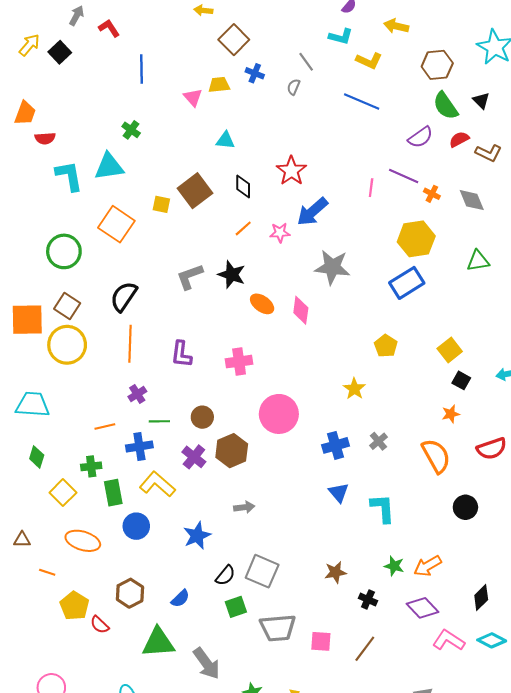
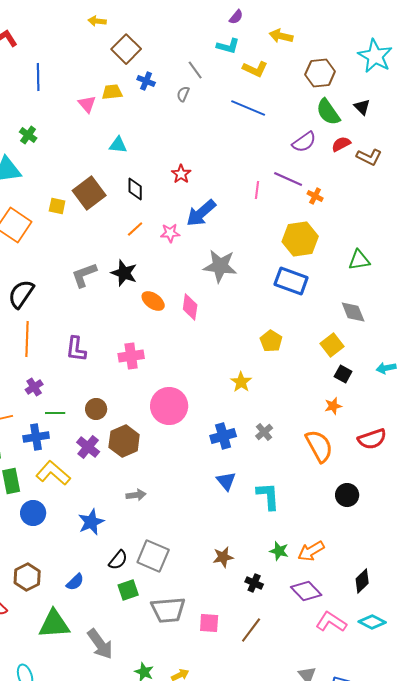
red star: (291, 171) -> (181, 174), size x0.7
gray diamond: (472, 200) -> (353, 312), moved
blue rectangle: (407, 283) -> (291, 281), turned 52

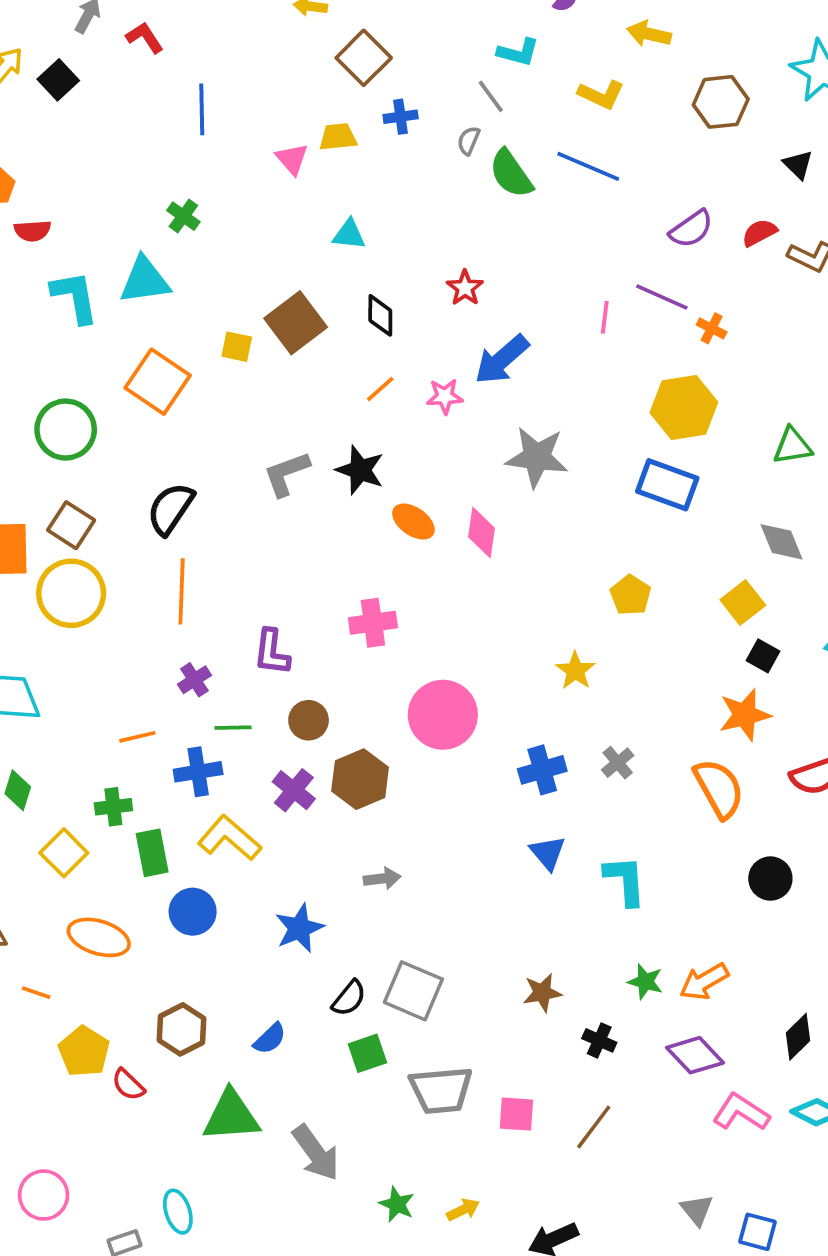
cyan L-shape: (228, 46) -> (518, 52), moved
blue cross: (146, 81) -> (401, 117), turned -30
green semicircle: (328, 112) -> (511, 174), moved
purple L-shape: (76, 349) -> (272, 652), moved
orange star: (333, 406) -> (745, 715), size x1.6

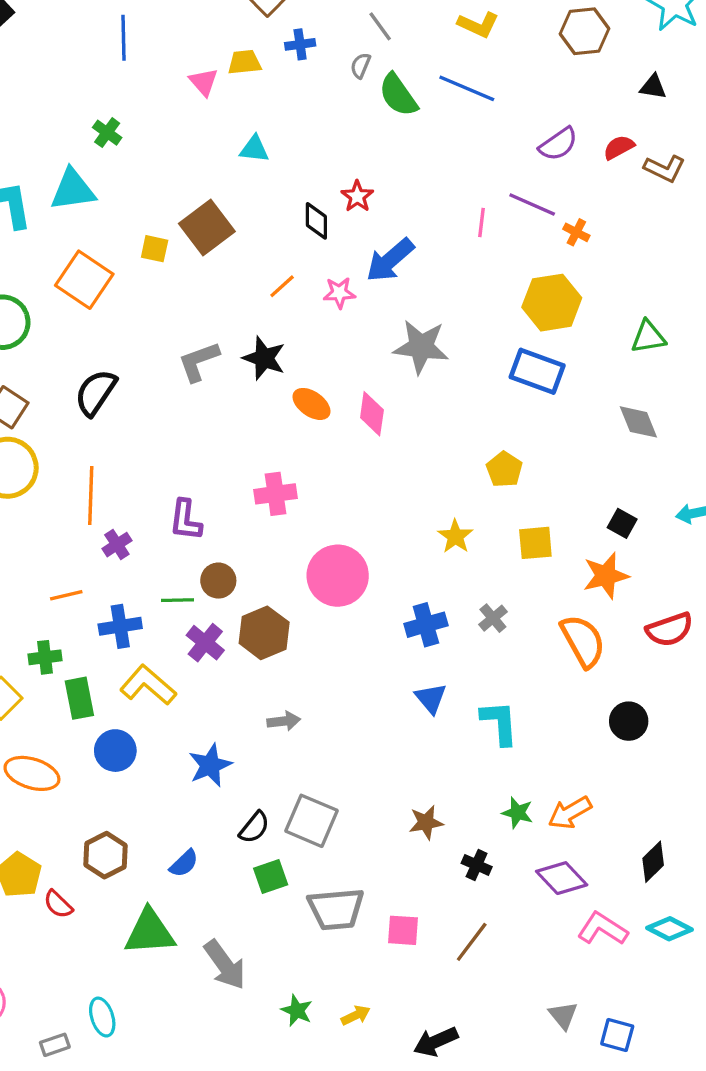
black triangle: (798, 165) -> (653, 87), turned -36
black diamond: (380, 315) -> (316, 221), moved
orange line: (182, 591) -> (91, 496), moved
yellow square: (743, 602) -> (535, 543), moved, turned 33
green line: (233, 728) -> (177, 600), moved

